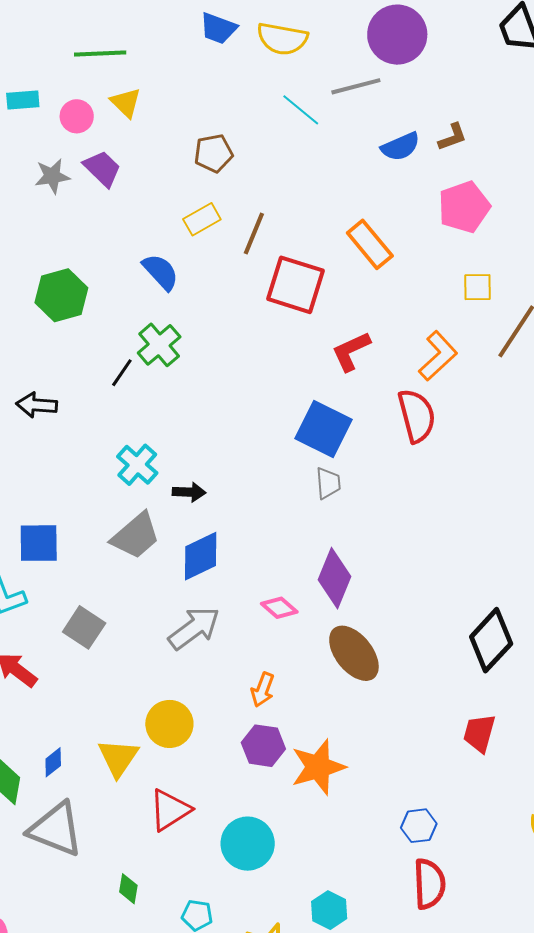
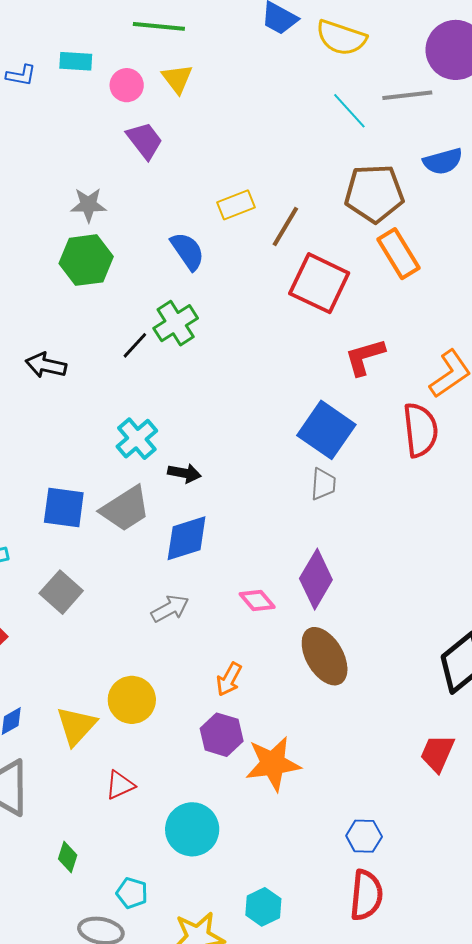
brown pentagon: (213, 153) -> (374, 193), moved, size x1.5
gray star: (52, 176) -> (88, 205), moved
blue square: (39, 543) -> (64, 508), moved
gray arrow: (194, 628) -> (170, 609), size x0.7
red triangle: (170, 810) -> (120, 785), size x0.7

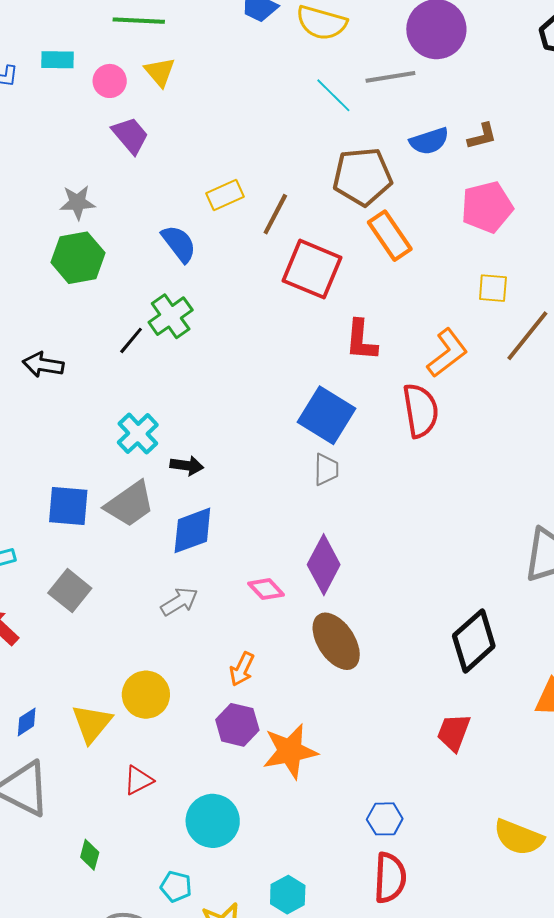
red L-shape: (365, 357) -> (361, 340), turned -66
cyan pentagon: (132, 893) -> (176, 887), moved

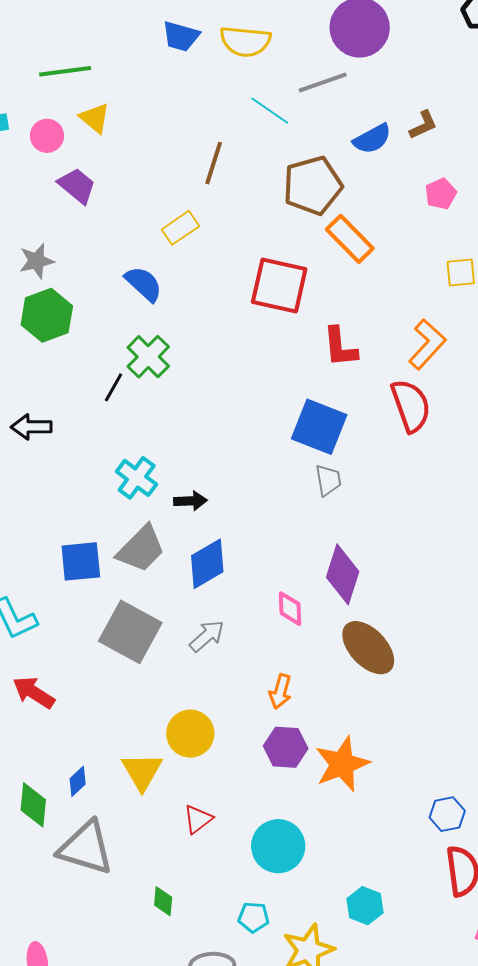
pink pentagon: (487, 207) -> (441, 194), size x0.6
brown line: (275, 214) -> (214, 163), moved
pink diamond: (266, 589) -> (290, 609), turned 51
gray square: (70, 591) -> (130, 632), moved, size x1.5

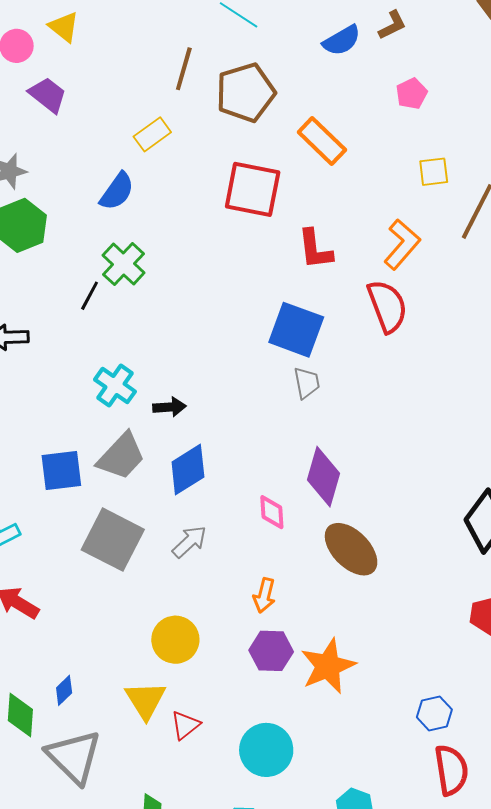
brown pentagon: (313, 186) -> (246, 93), moved
blue semicircle: (144, 284) -> (117, 191), turned 84
yellow triangle: (142, 771) -> (145, 700), moved
gray triangle: (86, 848) -> (74, 757), turned 30

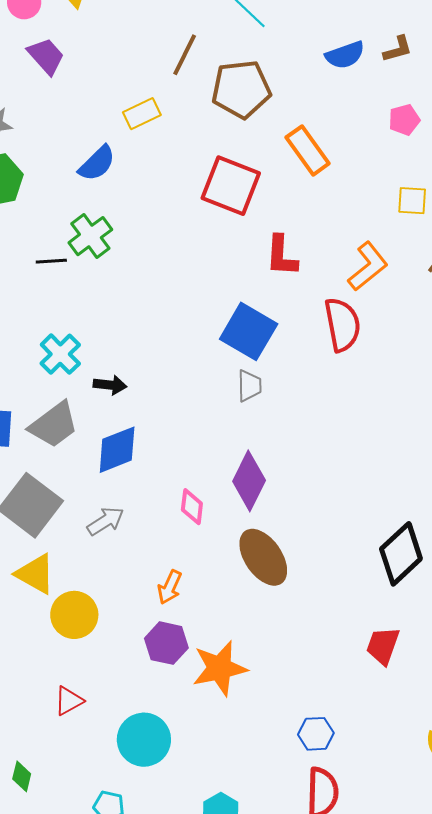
black line: (90, 296) -> (51, 261), turned 48
yellow triangle: (145, 700) -> (35, 574), moved, turned -39

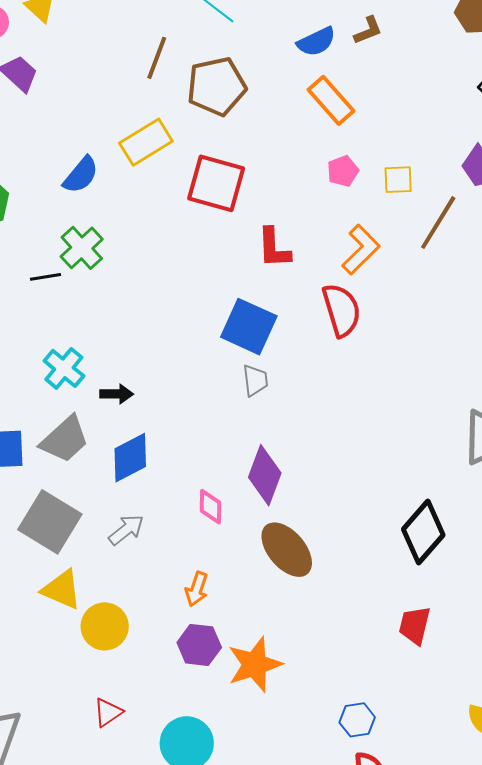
yellow rectangle: (142, 114) -> (146, 142), moved, size x1.4
pink pentagon: (404, 120) -> (343, 171), moved
orange rectangle: (308, 150) -> (331, 100), moved

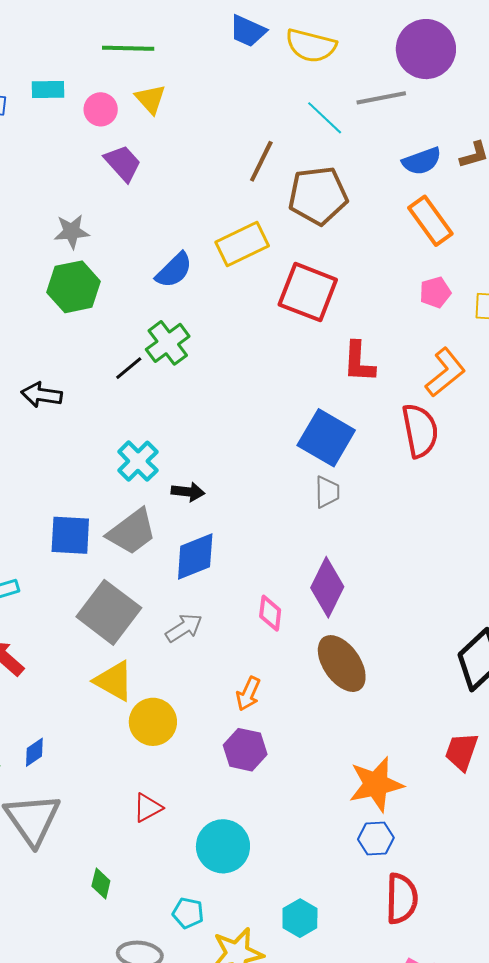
black line: (45, 277) -> (129, 368), turned -36
orange star: (255, 665) -> (376, 784), moved
blue hexagon: (357, 720) -> (376, 838), moved

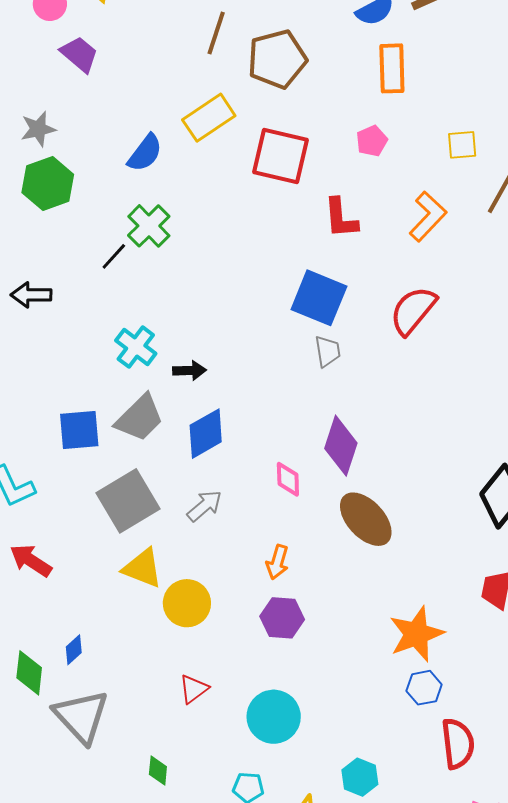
orange rectangle: (430, 221) -> (392, 68), turned 42
pink pentagon: (435, 292) -> (372, 141), moved
red semicircle: (420, 431) -> (413, 311), moved, turned -122
gray square: (109, 612) -> (128, 501), turned 30

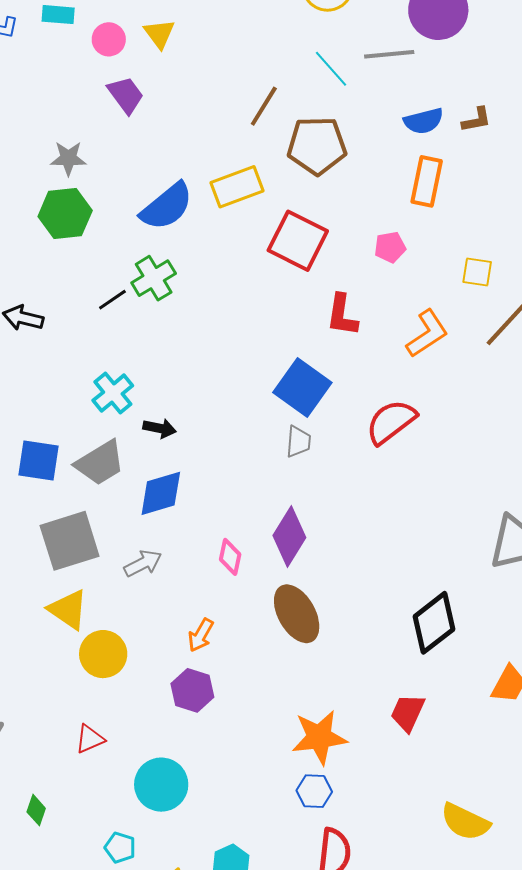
blue semicircle: (145, 153) -> (167, 206), size x1.4

